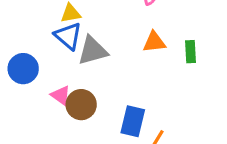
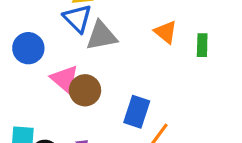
orange triangle: (154, 42) -> (166, 32), turned 40
pink triangle: (61, 95) -> (65, 79), size x1.4

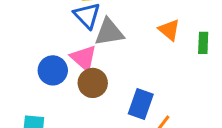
blue circle: (28, 48) -> (53, 70), moved
pink triangle: (65, 79) -> (84, 58), moved

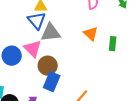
brown circle: (93, 83) -> (48, 66), moved
blue rectangle: (141, 104) -> (52, 82), moved

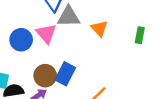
orange triangle: (91, 34) -> (99, 28), moved
brown circle: (48, 66) -> (45, 76), moved

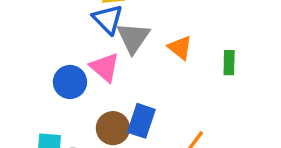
gray triangle: (69, 17) -> (133, 38), turned -45
green rectangle: (140, 35) -> (229, 63), moved

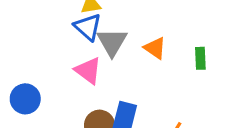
blue circle: (70, 82) -> (25, 99), moved

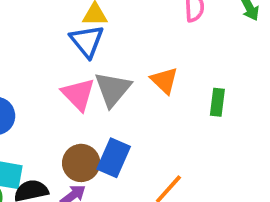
gray triangle: (112, 42) -> (113, 89), moved

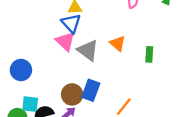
gray triangle: (113, 89) -> (88, 50), turned -30
pink triangle: (78, 94) -> (65, 41), moved

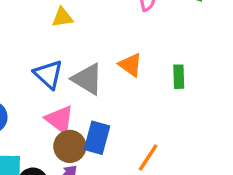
blue triangle: (71, 23) -> (48, 74), moved
pink triangle: (65, 41) -> (60, 119), moved

